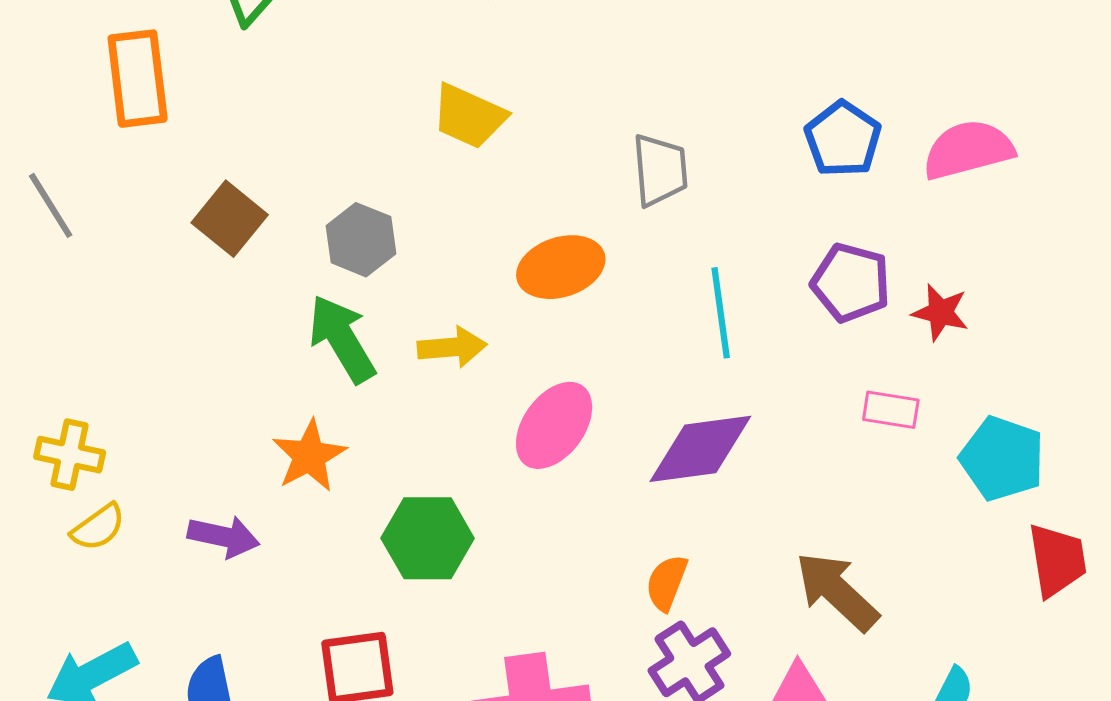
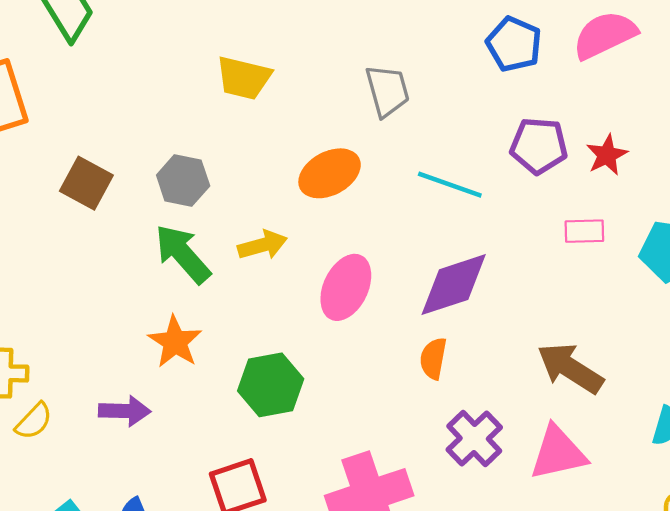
red star: (940, 312) -> (607, 155), turned -30
cyan line: (721, 313) -> (450, 185), turned -52
orange semicircle: (667, 583) -> (433, 358), moved

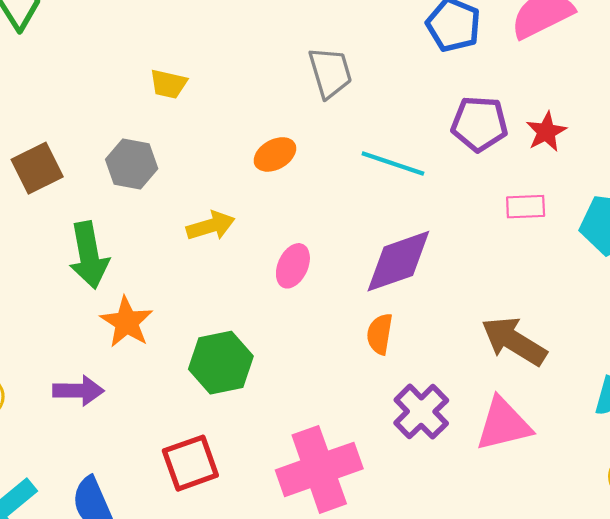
yellow trapezoid: (244, 78) -> (168, 84), moved, size x0.7
orange ellipse: (330, 173) -> (275, 154), size x0.7
brown square: (86, 183) -> (37, 168), turned 36
green arrow: (183, 254) -> (89, 255), moved, turned -148
pink ellipse: (346, 287) -> (293, 266), size x0.7

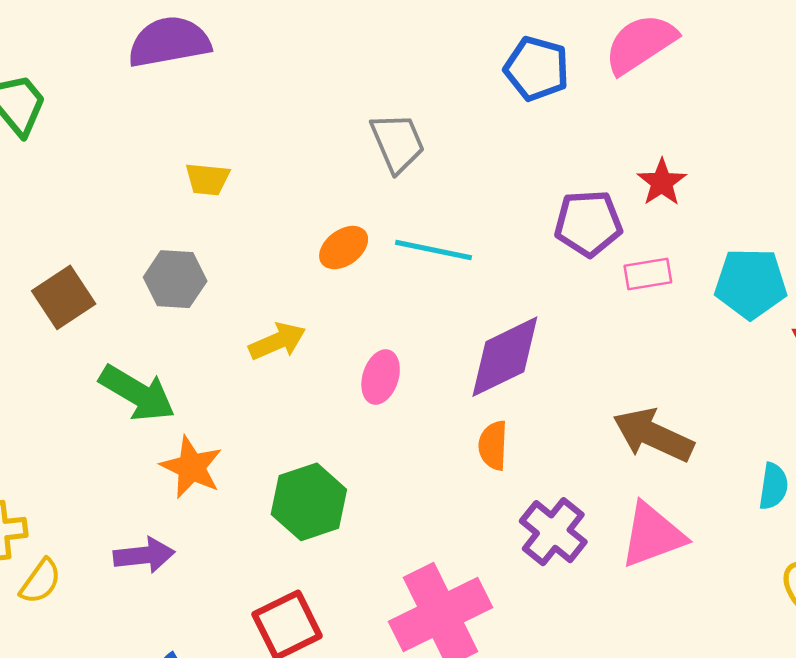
purple pentagon: (479, 124) -> (588, 223), moved
cyan line: (393, 163) -> (433, 250), moved
green arrow: (89, 255) -> (137, 393), turned -42

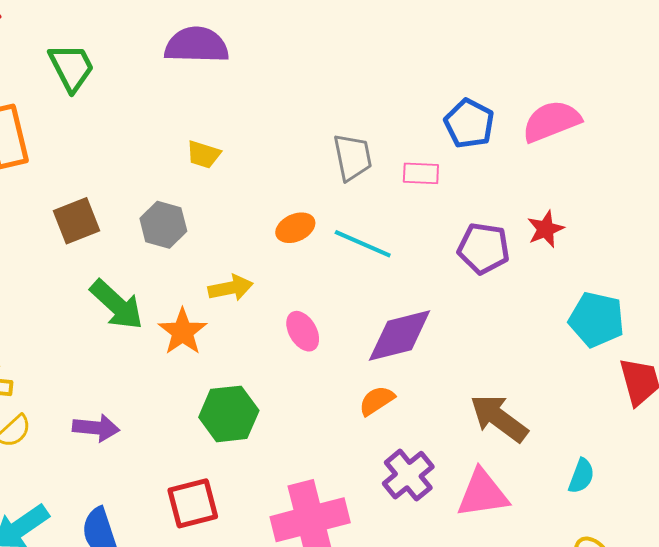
pink rectangle: (648, 274) -> (421, 173), moved
pink ellipse: (381, 377) -> (303, 331), turned -60
orange semicircle: (493, 445) -> (377, 401), turned 42
orange star: (191, 467) -> (183, 332), moved

